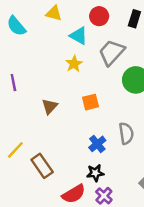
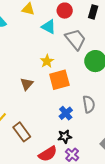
gray trapezoid: (112, 52) -> (75, 39), turned 100
yellow star: (74, 64) -> (47, 61), moved
orange square: (90, 102) -> (59, 80), size x1.5

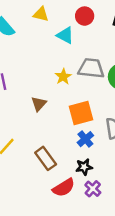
gray trapezoid: (75, 39) -> (91, 68), moved, turned -45
orange square: (59, 80) -> (81, 113), moved
brown rectangle: (22, 132) -> (46, 158), moved

